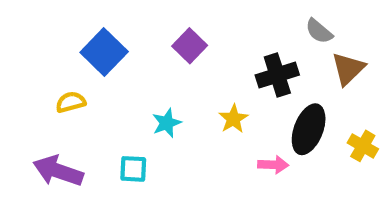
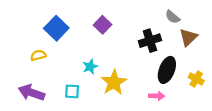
yellow star: (233, 119) -> (114, 82), moved, size x1.6
pink arrow: (273, 165) -> (157, 96), moved

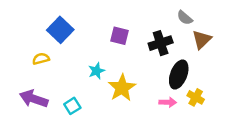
purple square: (103, 25) -> (119, 36), moved, turned -30
yellow cross: (196, 79) -> (196, 97), moved
cyan square: (72, 91) -> (72, 106), moved, turned -35

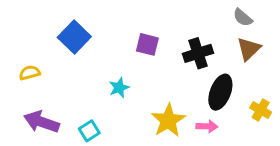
gray semicircle: (185, 18) -> (243, 18), moved
yellow semicircle: (41, 59) -> (30, 73), moved
yellow star: (122, 88) -> (168, 120), moved
yellow cross: (196, 97) -> (261, 110), moved

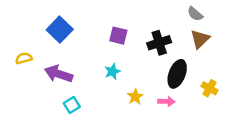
cyan star: (119, 88) -> (112, 71), moved
yellow star: (168, 120) -> (135, 97), size x0.6
purple arrow: (42, 122) -> (59, 74), moved

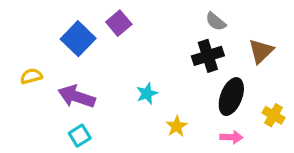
gray semicircle: (195, 14) -> (216, 22), moved
purple square: (118, 36) -> (119, 23), moved, turned 36
pink arrow: (166, 101) -> (231, 137), moved
cyan square: (72, 105) -> (80, 136), moved

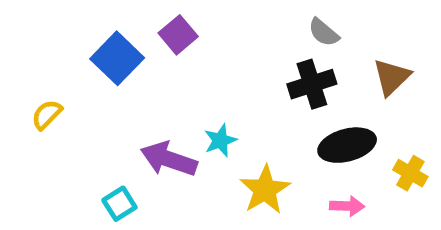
yellow semicircle: (31, 76) -> (47, 115), turned -30
purple arrow: (77, 97) -> (169, 159), moved
black ellipse: (231, 97) -> (347, 145), turned 54
yellow star: (177, 126) -> (265, 190), size x1.5

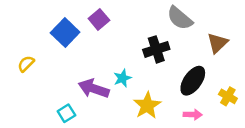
gray semicircle: (324, 32) -> (180, 18), size x1.5
black cross: (312, 84) -> (156, 49), moved
black ellipse: (347, 145) -> (193, 81), turned -40

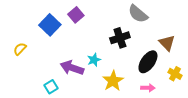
brown triangle: (218, 43) -> (167, 43), moved, turned -30

